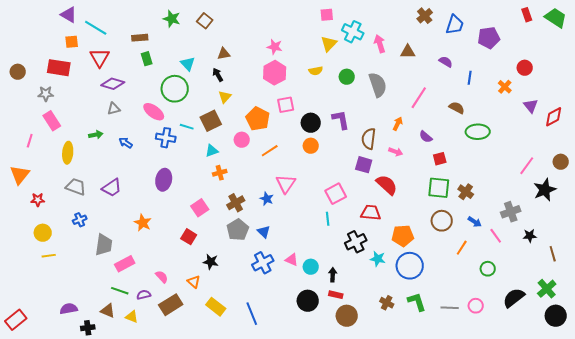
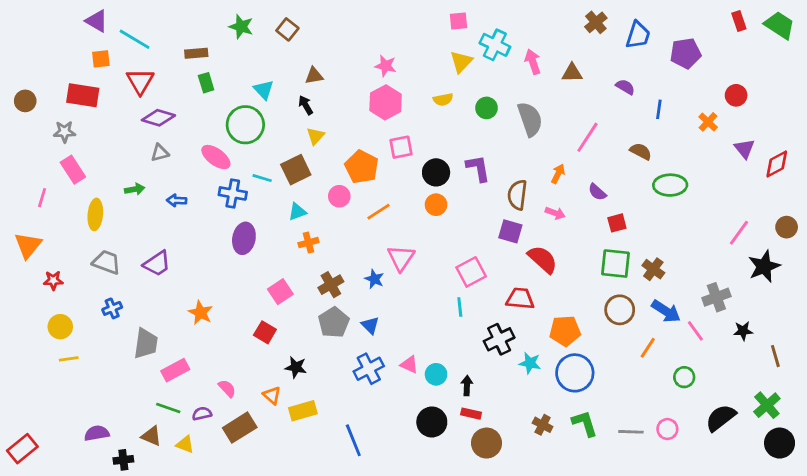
blue arrow: (126, 143) -> (177, 200), turned -32
purple ellipse: (164, 180) -> (244, 238), moved
blue arrow: (475, 222) -> (666, 311), size x1.5
yellow rectangle: (216, 307) -> (303, 411), moved, turned -54

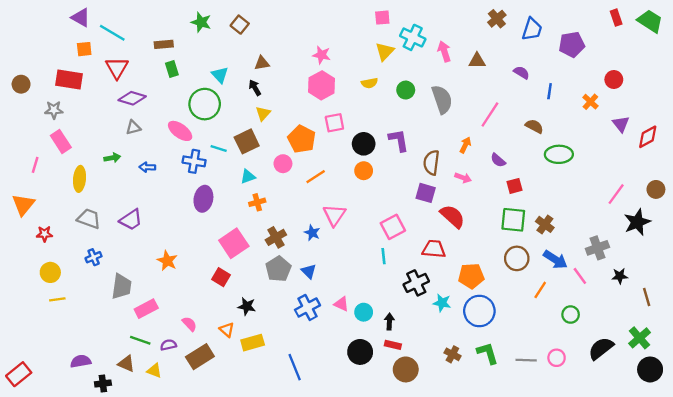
pink square: (280, 292) -> (234, 243), size x1.4

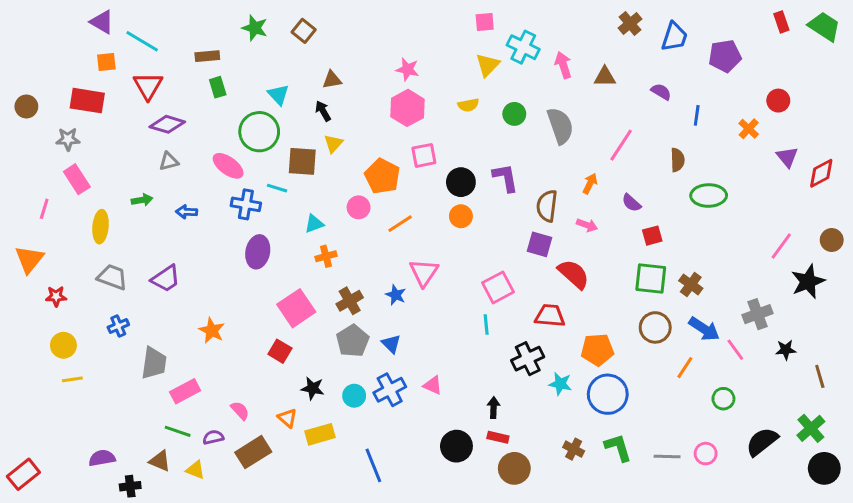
brown semicircle: (534, 126) -> (677, 160), turned 60
brown square: (247, 141) -> (302, 161), moved, turned 30
cyan circle: (364, 312) -> (354, 396), moved

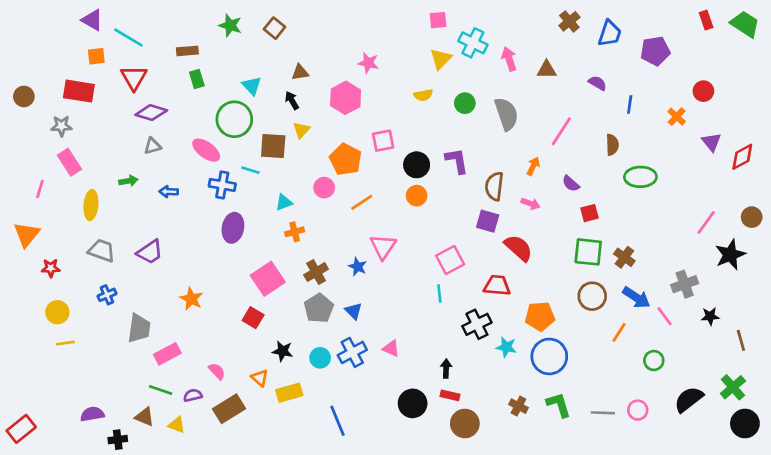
pink hexagon: (408, 108) -> (346, 98), moved

